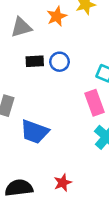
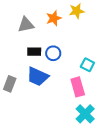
blue trapezoid: (35, 132) -> (38, 76), moved

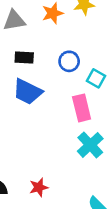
blue circle: (53, 53) -> (69, 61), moved

